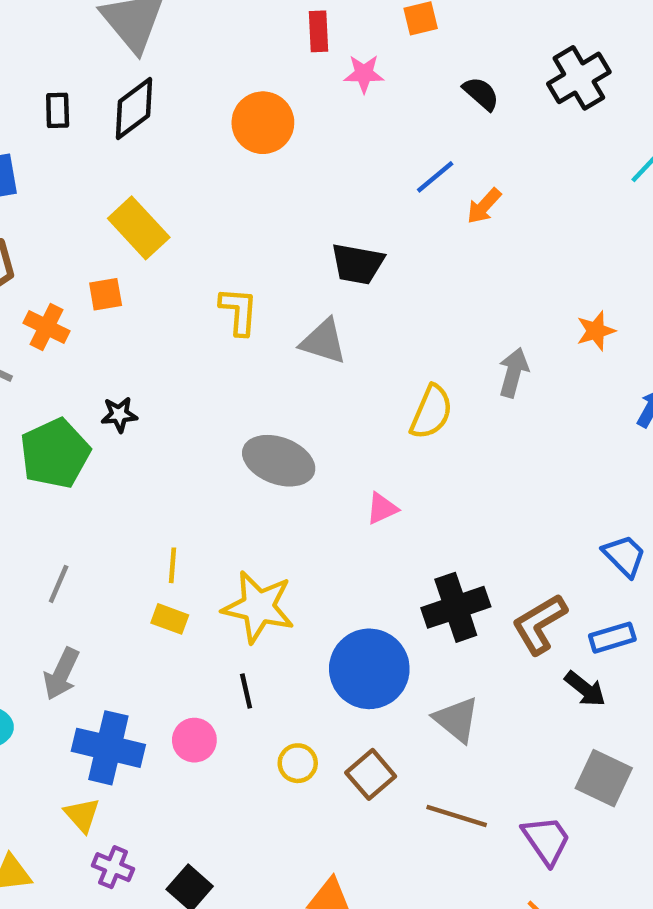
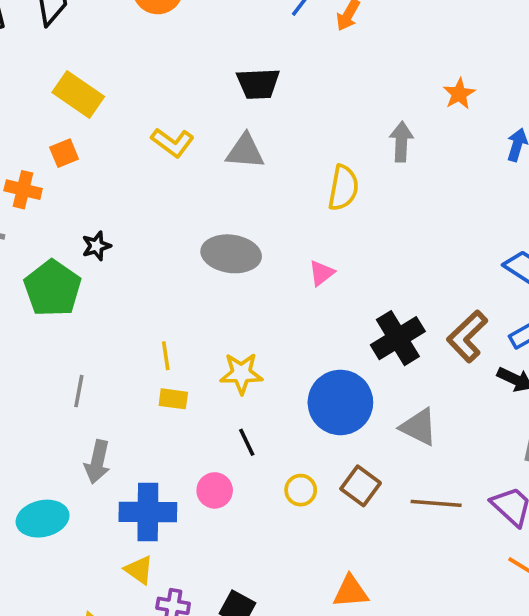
yellow L-shape: (239, 311) -> (173, 143), turned 135
yellow star: (258, 607) -> (241, 373), size x0.7

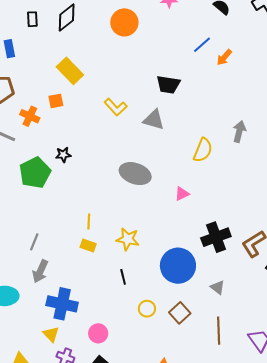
gray line: (79, 391) -> (34, 242), moved
gray triangle: (419, 427) -> (218, 287), size x0.7
pink circle: (215, 490) -> (98, 333), moved
brown line: (436, 503) -> (219, 331), turned 72

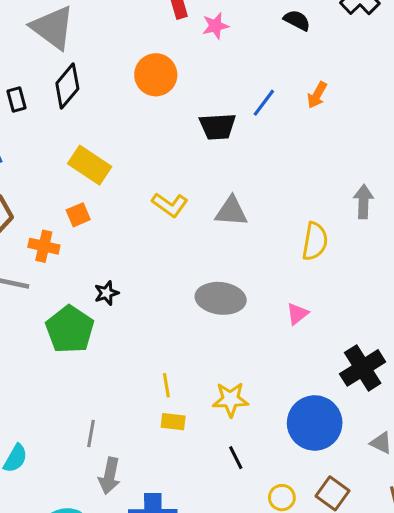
blue line: (202, 45) -> (264, 103), moved
black trapezoid: (168, 85) -> (218, 126), moved

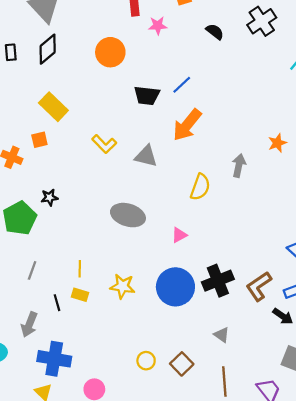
orange arrow: (317, 95) -> (187, 125), moved, size x1.8
blue circle: (315, 423) -> (175, 287), moved
gray line: (91, 433) -> (32, 270), moved
black line: (236, 458) -> (57, 303), moved

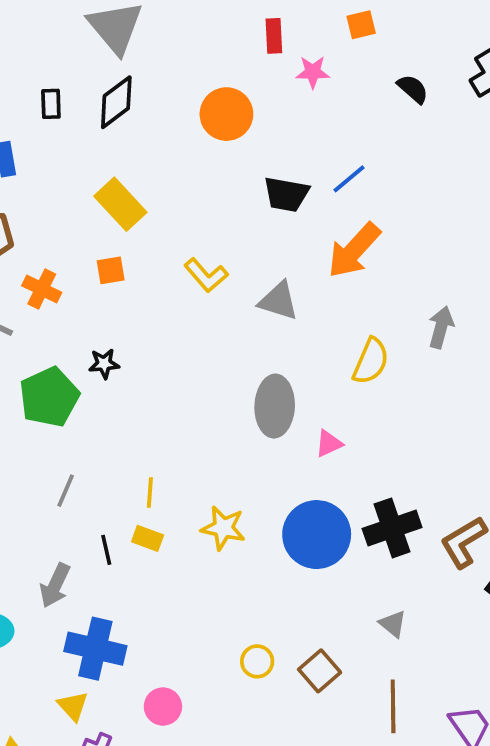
orange square: (39, 140) -> (111, 270), moved
gray ellipse: (128, 215) -> (275, 406), moved, turned 72

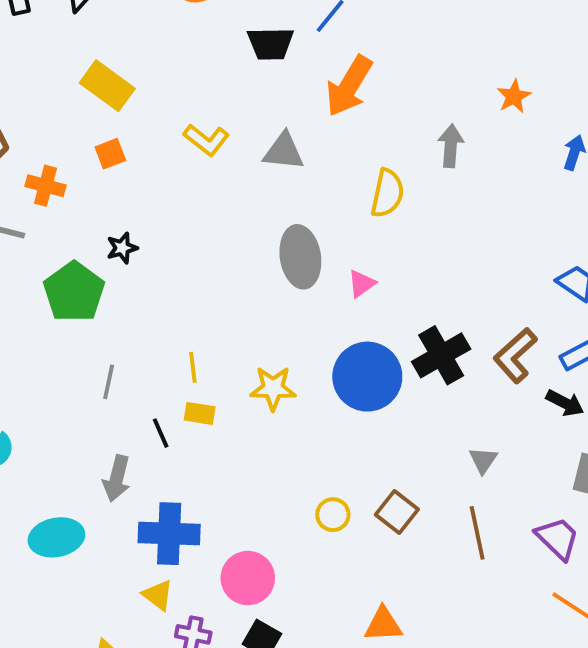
gray triangle: (393, 624) -> (483, 460), moved, turned 36
pink circle: (163, 707) -> (248, 578), size x1.4

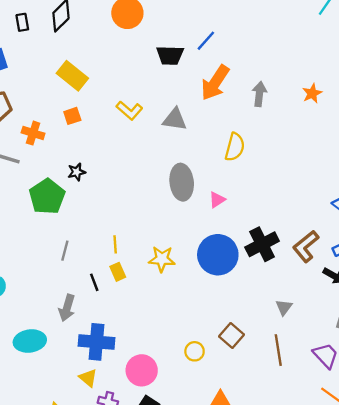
gray arrow: (451, 146) -> (259, 94), moved
yellow rectangle: (200, 413) -> (118, 272), turned 54
yellow circle: (333, 515) -> (195, 351), moved

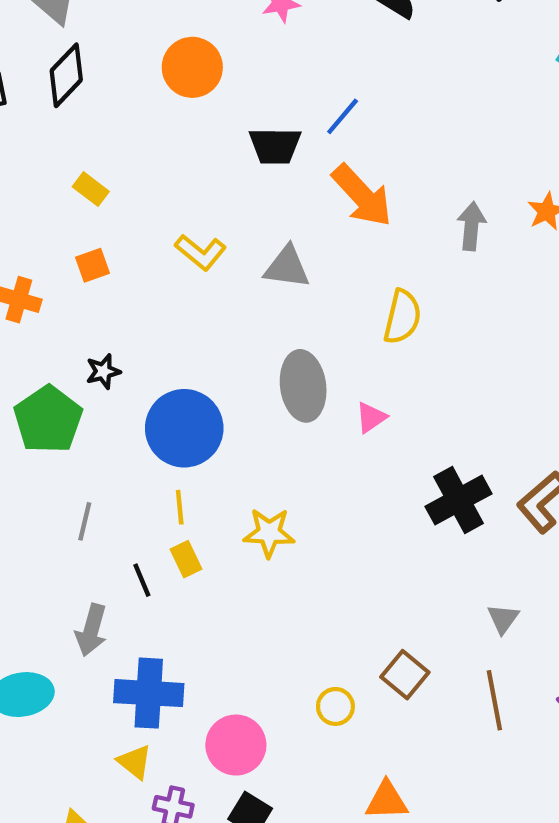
yellow rectangle: (72, 76) -> (91, 189), size x0.6
orange arrow: (215, 83) -> (362, 196), turned -75
gray arrow: (259, 94) -> (471, 226), moved
blue circle: (218, 255) -> (184, 428), moved

